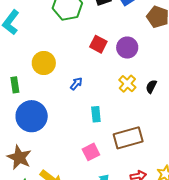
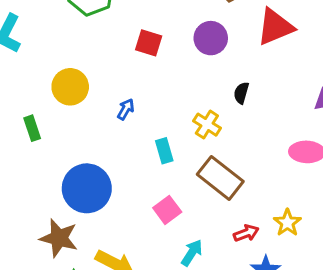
purple circle: (127, 48) -> (211, 38), moved
yellow cross: (127, 84) -> (207, 125), moved
blue circle: (32, 116) -> (87, 188), moved
brown rectangle: (128, 138) -> (220, 178), turned 64

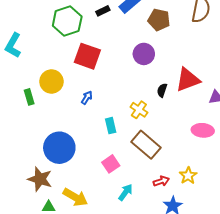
red triangle: (275, 27) -> (188, 80), moved
red square: (149, 43) -> (87, 56), moved, size x1.5
green rectangle: (32, 128) -> (29, 97), moved

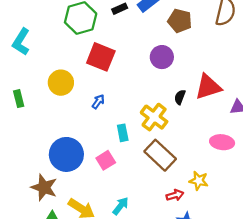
green rectangle: (29, 97) -> (19, 99), moved
yellow cross: (139, 110) -> (154, 117), size x1.4
pink square: (111, 164) -> (106, 160), moved
yellow star: (188, 176) -> (199, 181), moved, turned -30
cyan arrow: (126, 192) -> (121, 206), moved

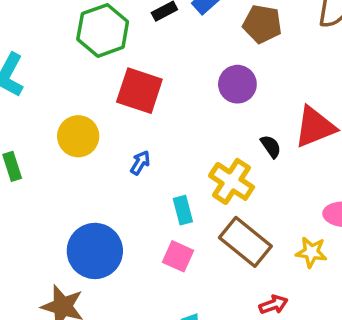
black semicircle: (180, 97) -> (271, 146), turned 128
pink square: (106, 160) -> (178, 256), moved, turned -30
yellow star: (199, 181) -> (311, 252), moved

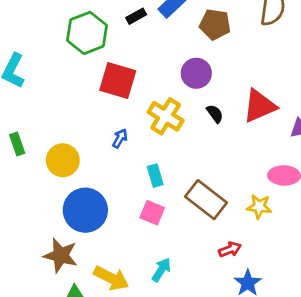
yellow circle: (78, 136) -> (63, 160), moved
black semicircle: (271, 146) -> (215, 114), moved
yellow cross: (232, 181) -> (166, 116), moved

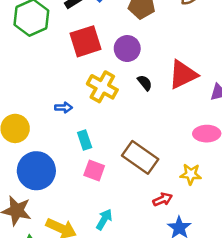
red square: (118, 80) -> (85, 41), moved, turned -32
blue arrow: (120, 138) -> (64, 107), turned 63
cyan rectangle: (155, 176) -> (85, 140), moved
yellow star: (259, 207) -> (191, 174), moved

